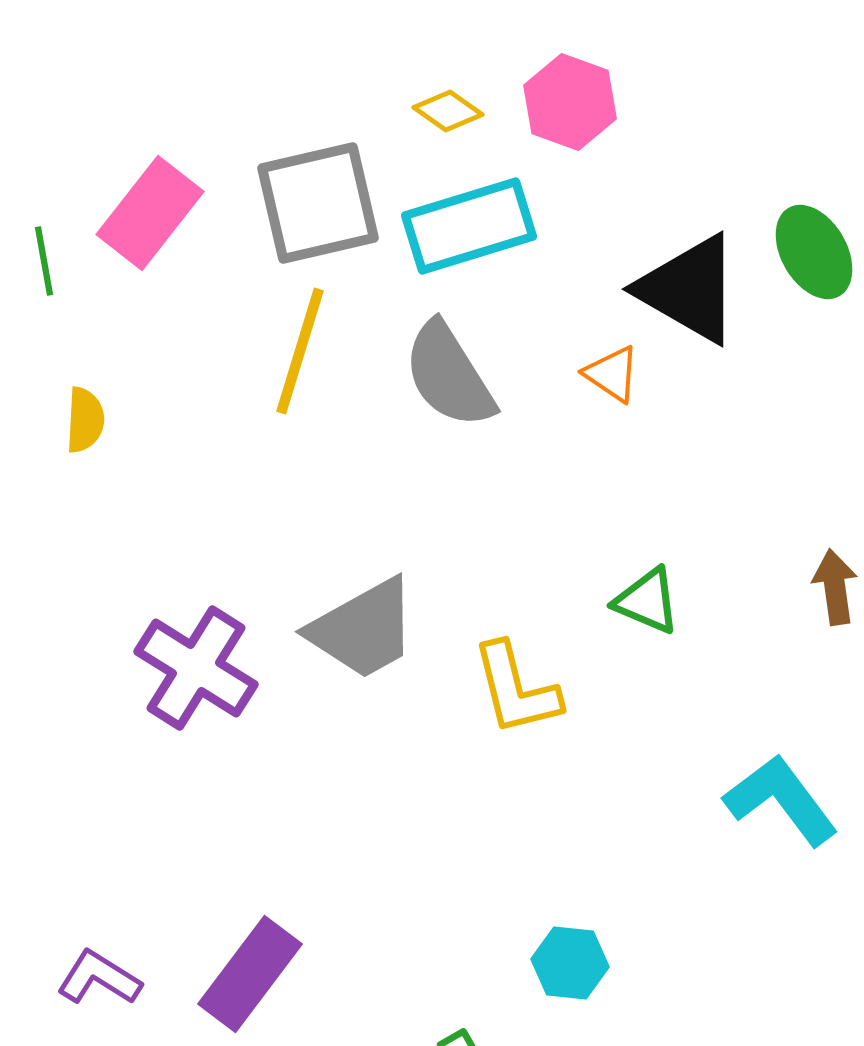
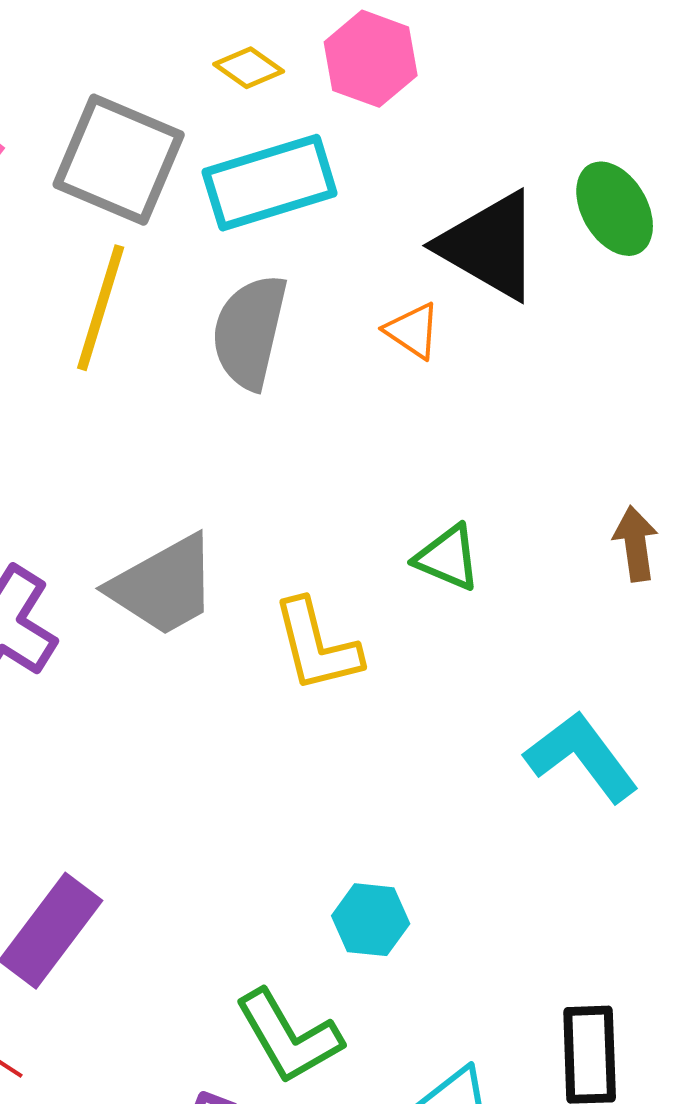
gray square: (318, 203) -> (119, 160), turned 36
gray semicircle: (449, 375) -> (250, 332), turned 45

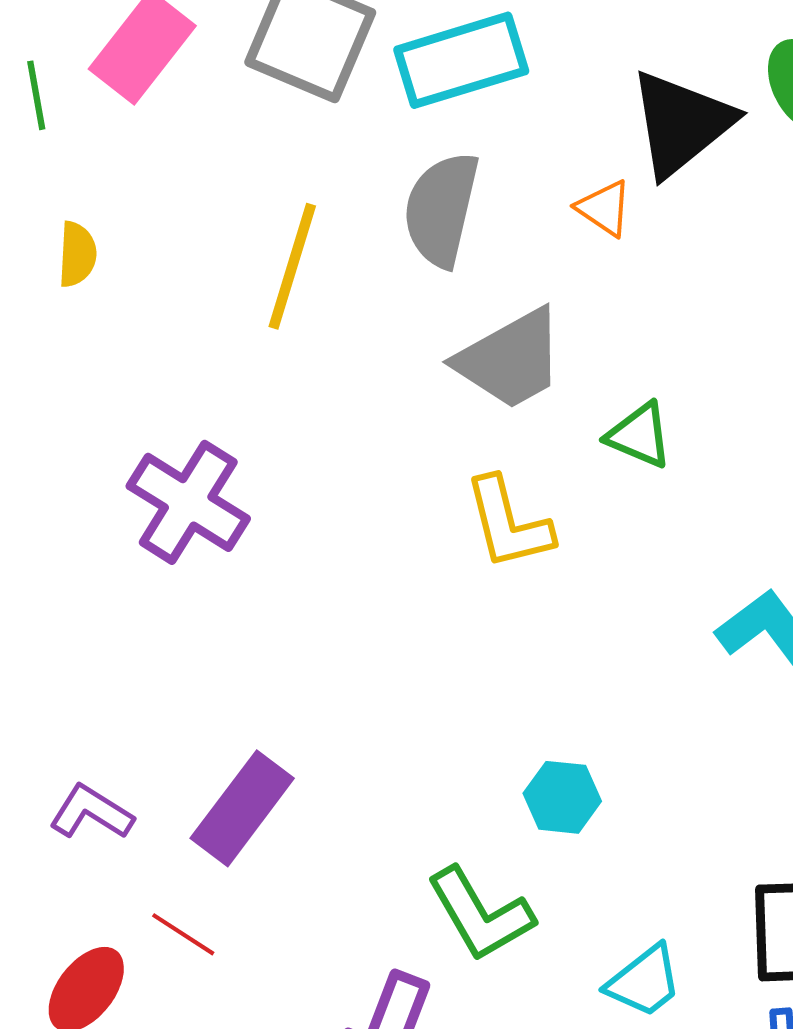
black triangle: (490, 246) -> (681, 123), turned 51
yellow line: (101, 308) -> (292, 266), moved
gray trapezoid: (164, 586) -> (510, 359), moved

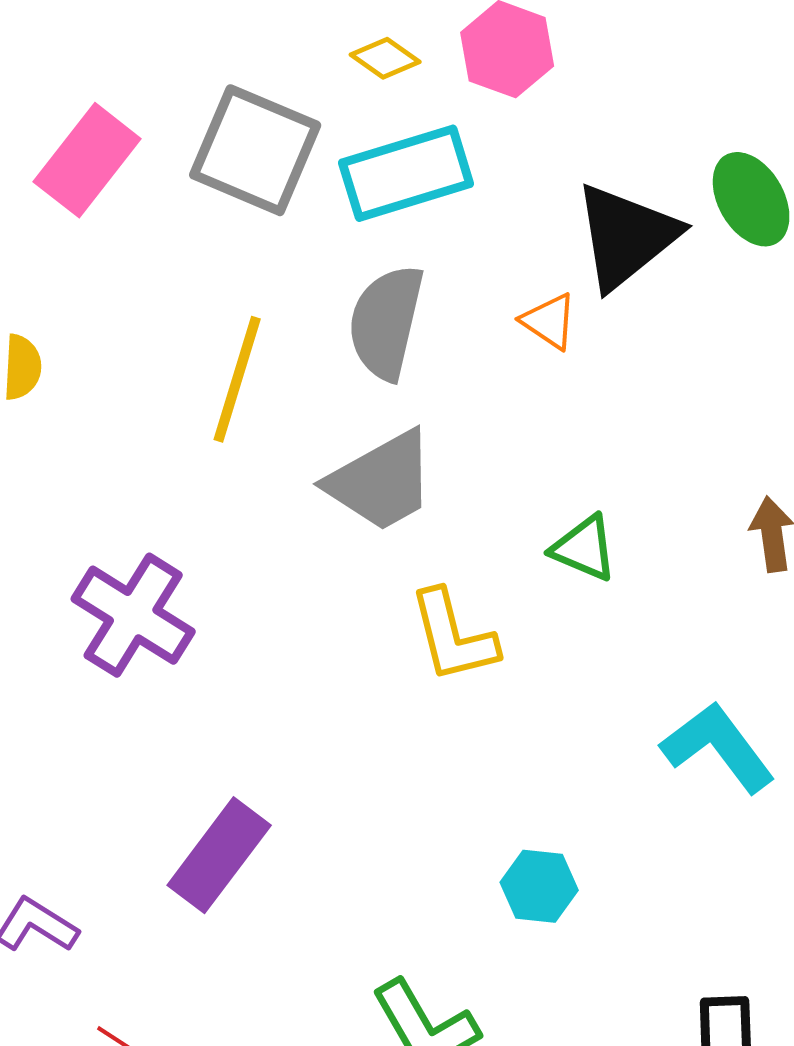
gray trapezoid: (510, 359) -> (381, 481), moved
cyan hexagon: (562, 797) -> (539, 886), moved
purple rectangle: (242, 808) -> (219, 855), moved

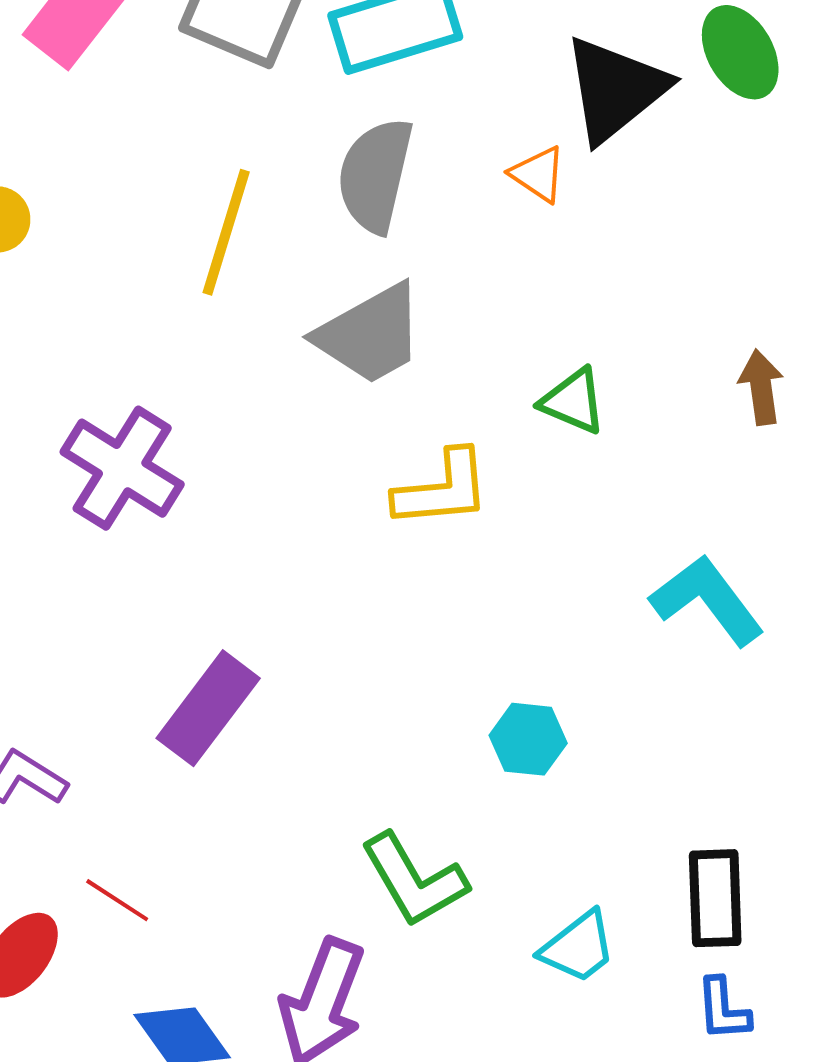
yellow L-shape: (453, 636) -> (442, 489), turned -81

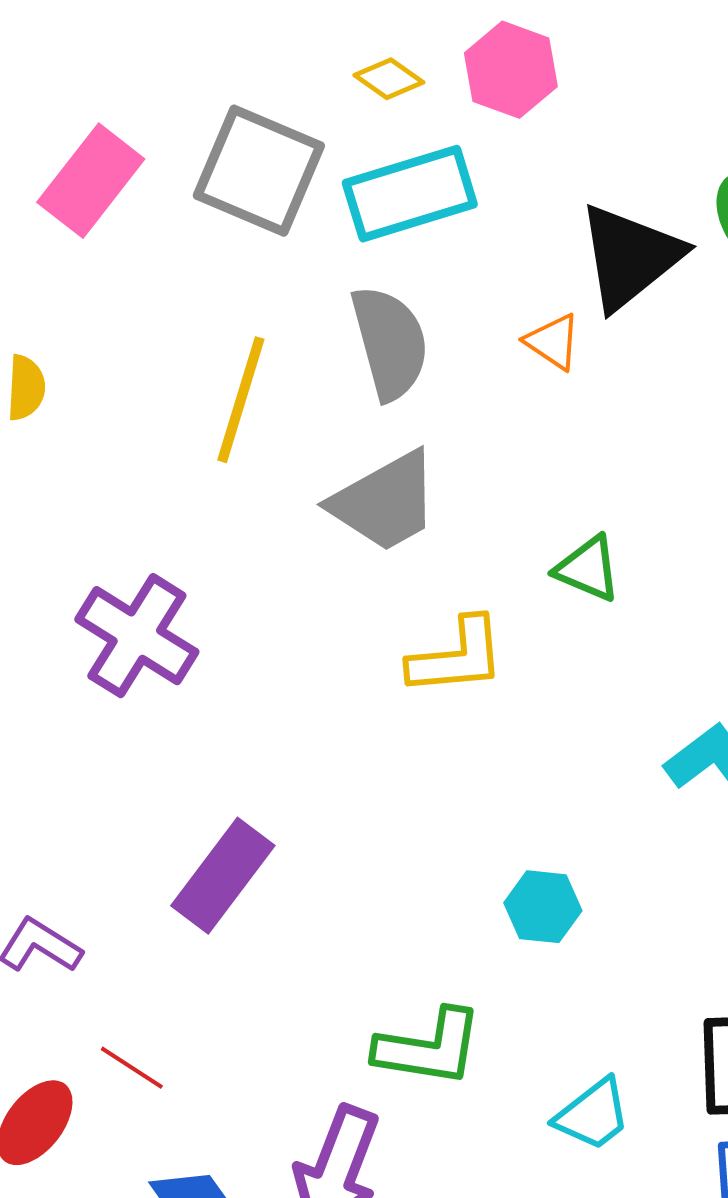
gray semicircle: (375, 175) -> (390, 343), turned 152
green L-shape: (414, 880) -> (429, 1048), turned -51

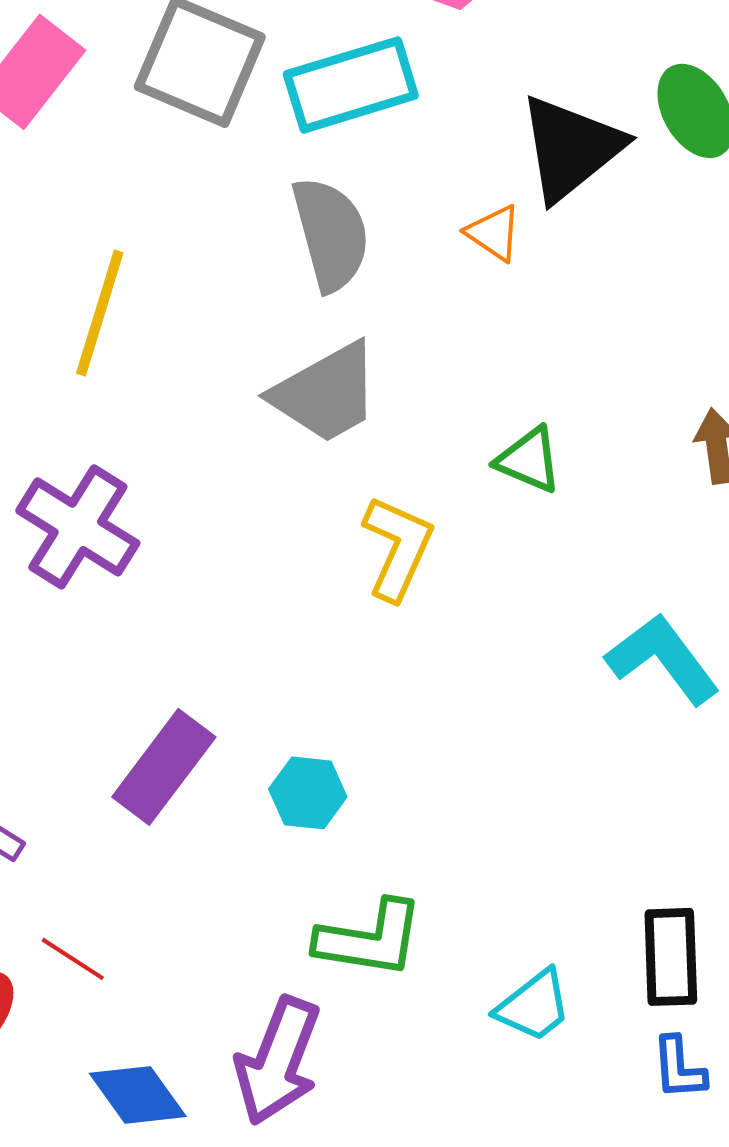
yellow line: (241, 400) -> (100, 313), moved
yellow L-shape: (457, 657) -> (398, 548), turned -61
cyan hexagon: (543, 907) -> (308, 793), moved

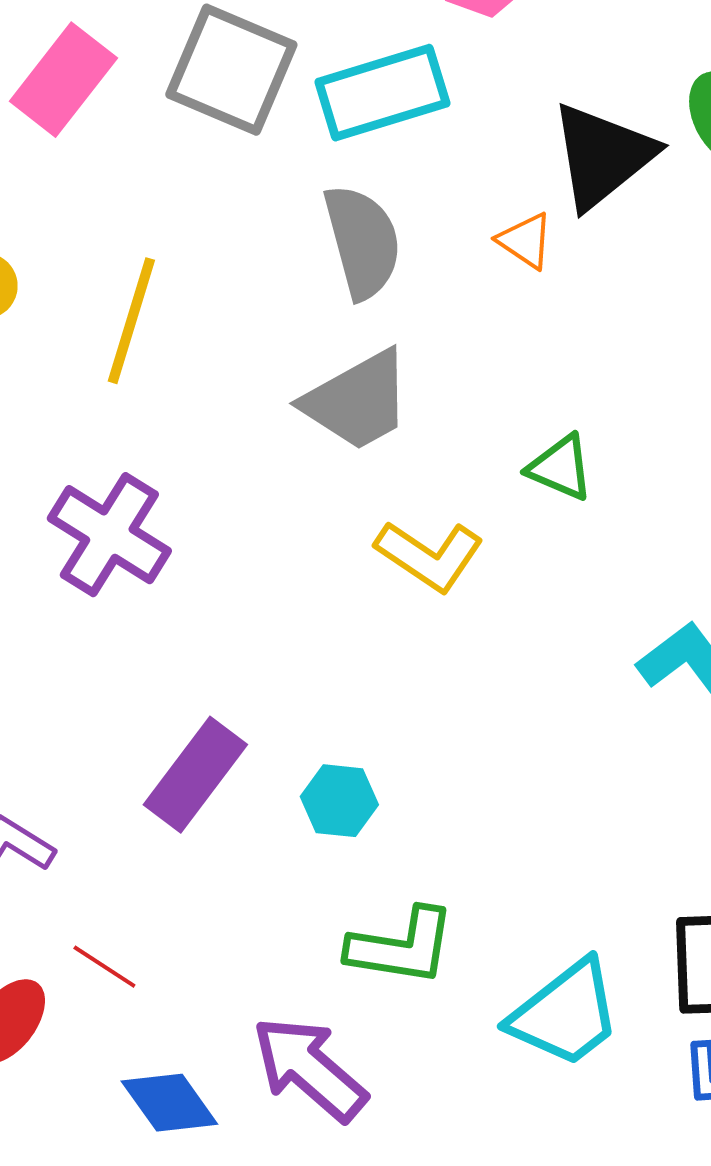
yellow L-shape: (398, 548) -> (429, 556), turned 100
cyan trapezoid: (534, 1006) -> (565, 1014), size x1.5
purple arrow: (278, 1061) -> (309, 1069), turned 110

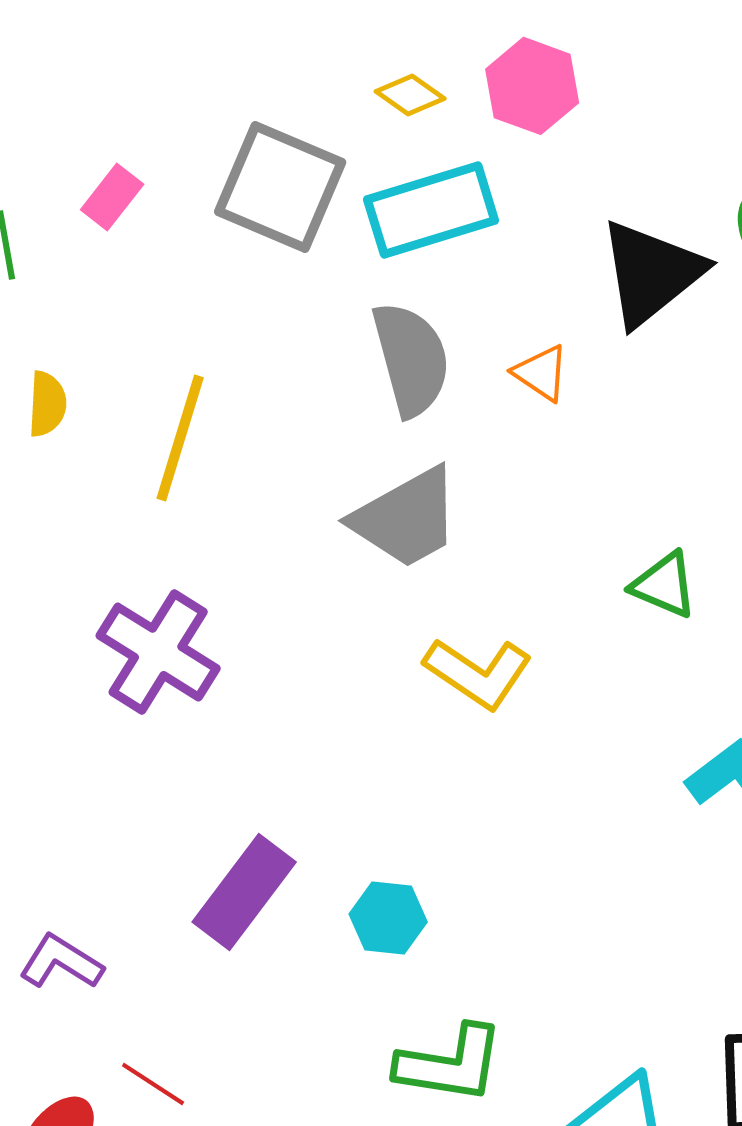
pink rectangle: (63, 80) -> (112, 197), size x0.6
orange triangle: (525, 241) -> (541, 373), moved
green triangle: (560, 468) -> (664, 585), moved

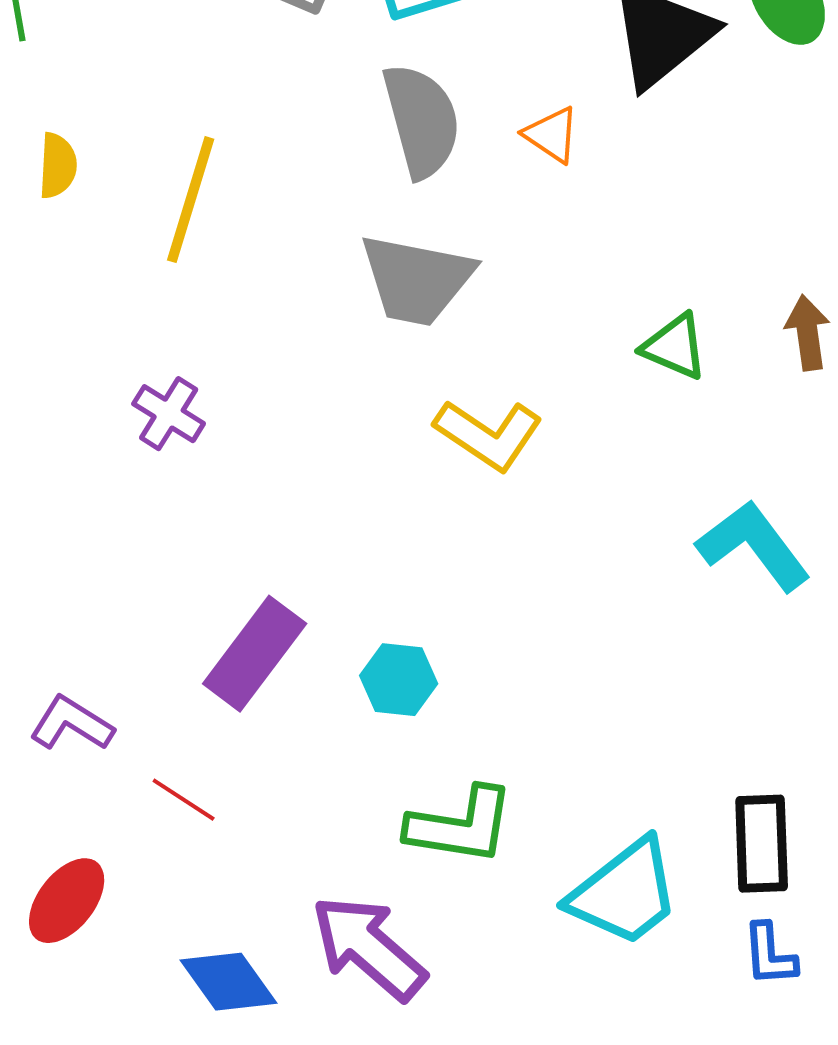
gray trapezoid: (406, 518) -> (417, 280), turned 40
purple cross: (158, 652) -> (169, 414), size x0.6
red line: (153, 1084) -> (184, 800), moved

